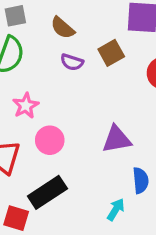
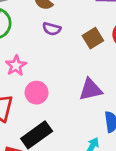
brown square: (111, 53) -> (93, 38), moved

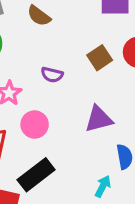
purple semicircle: (52, 29) -> (52, 75), moved

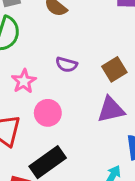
brown square: (100, 58) -> (114, 69), moved

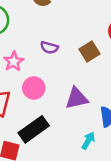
purple triangle: (111, 110) -> (77, 98), moved

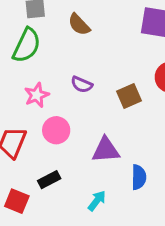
black rectangle: (34, 129) -> (49, 180), size x0.6
cyan arrow: (88, 141) -> (97, 201), moved

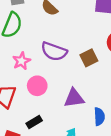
purple semicircle: (82, 84) -> (54, 51), size x1.6

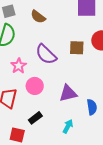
purple semicircle: (54, 51) -> (46, 54), turned 30
brown square: (89, 58) -> (77, 48), moved, turned 35

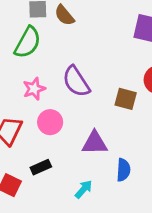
brown semicircle: (38, 17) -> (64, 15), moved
brown square: (77, 48) -> (126, 99), moved

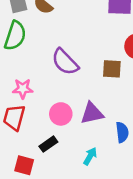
pink star: (34, 89) -> (23, 89), moved, turned 30
pink circle: (50, 122) -> (61, 114), moved

